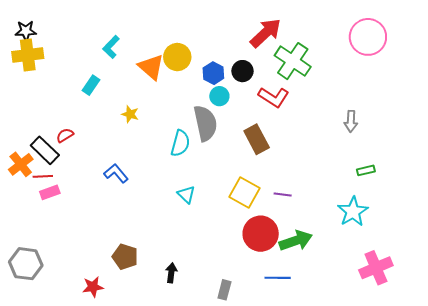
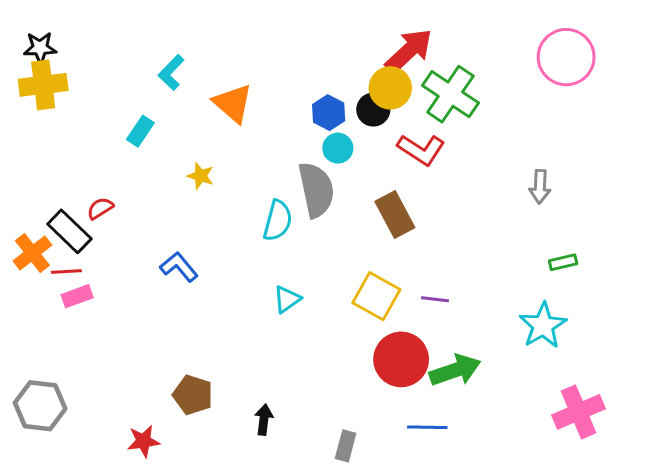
yellow circle: (177, 57) -> (390, 88), moved
cyan triangle: (186, 194) -> (287, 299), turned 42

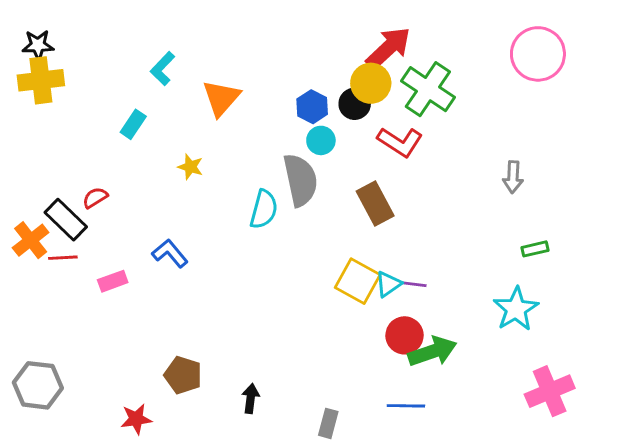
orange triangle: (233, 103) -> (221, 98), turned 30
pink rectangle: (77, 296) -> (113, 281), moved
cyan triangle: (287, 299) -> (388, 284), moved
red circle: (401, 359) -> (404, 335), moved, size x0.7

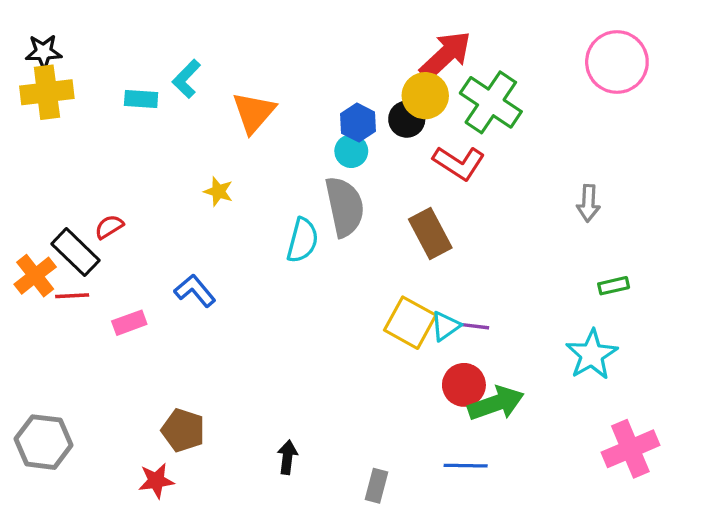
cyan rectangle: (133, 124) -> (141, 99), moved, turned 60
cyan circle: (321, 140) -> (351, 151), moved
brown pentagon: (183, 375) -> (183, 430), moved

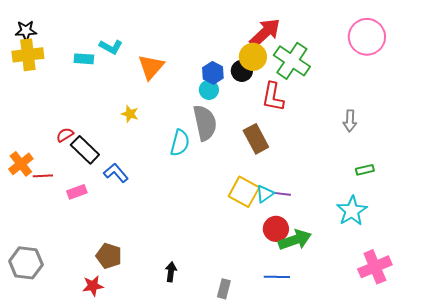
cyan L-shape: (186, 79) -> (111, 47), turned -105
red L-shape: (459, 163) -> (273, 97), turned 68
black rectangle: (75, 252) -> (85, 150), moved

